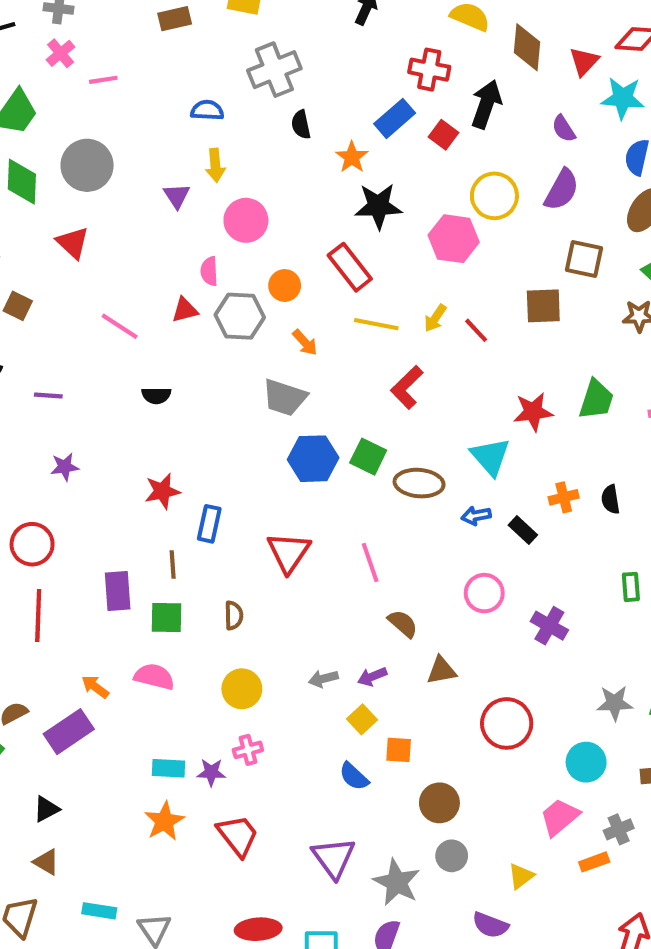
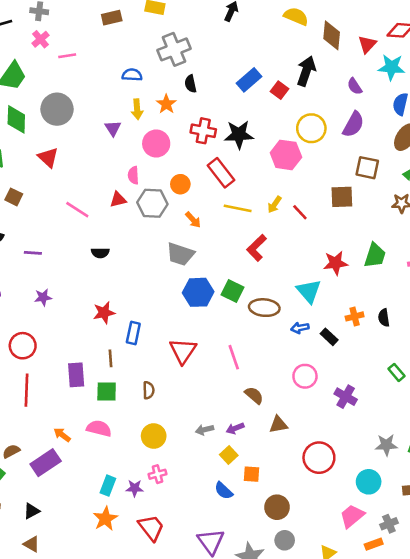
red cross: (429, 70) -> (203, 131), moved
orange star: (352, 157) -> (166, 104), moved
green rectangle: (631, 587) -> (397, 372), turned -36
cyan rectangle: (169, 768) -> (108, 486), turned -72

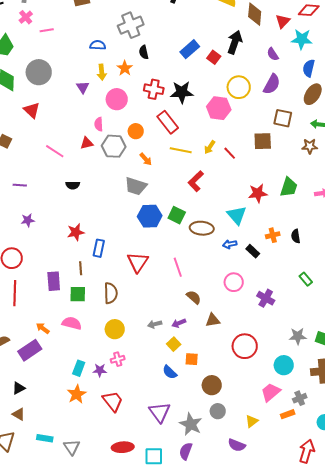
brown semicircle: (149, 390) -> (111, 293), size x1.5

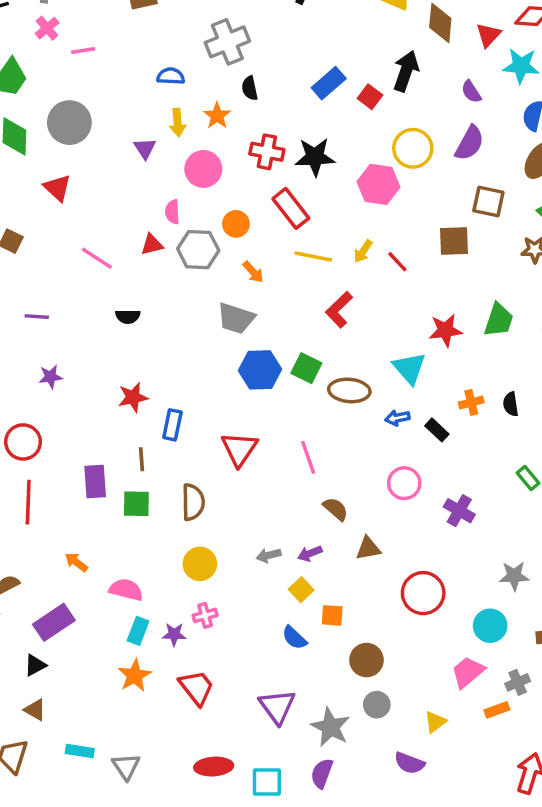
pink semicircle: (72, 323) -> (126, 590), moved
purple rectangle: (30, 350) -> (54, 622), moved

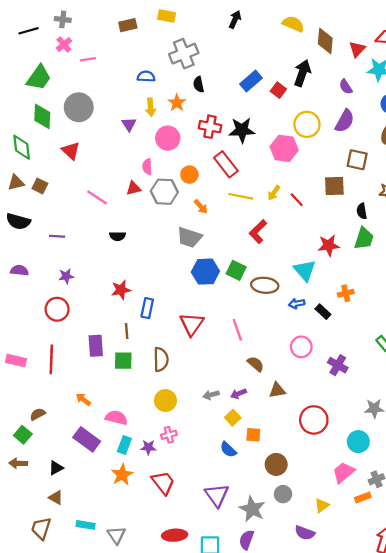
black semicircle: (511, 404) -> (362, 211), moved
red circle: (23, 442) -> (57, 309), moved
purple rectangle: (54, 622) -> (87, 439), moved, turned 70

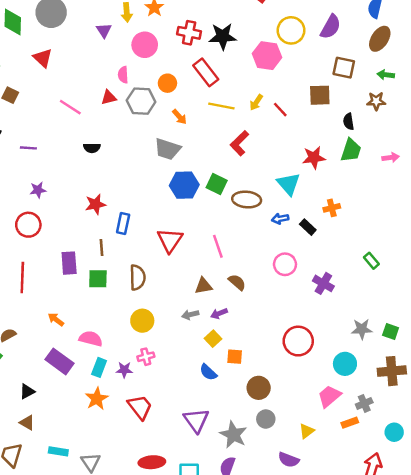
brown triangle: (277, 390) -> (203, 286), moved

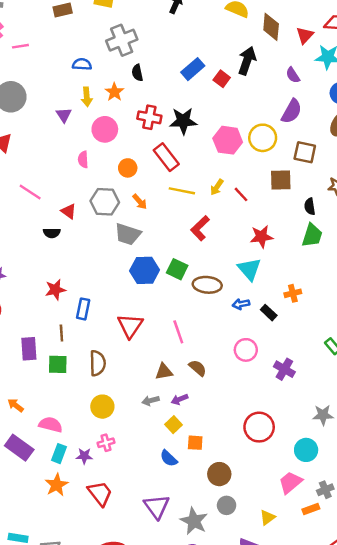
yellow circle: (291, 30) -> (263, 138), moved
red triangle: (109, 98) -> (69, 211), moved, turned 49
gray hexagon: (141, 101) -> (105, 202), moved
red star: (314, 158) -> (261, 237), moved

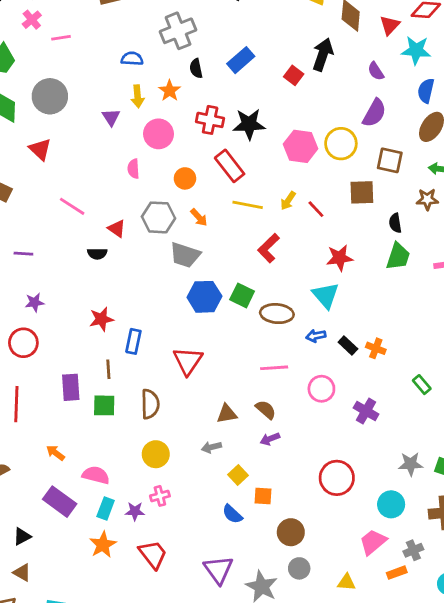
blue rectangle: (193, 69) -> (241, 60), moved
orange cross: (293, 293) -> (376, 348), moved, turned 35
pink line: (178, 332) -> (274, 368), moved, turned -75
purple arrow: (180, 399) -> (270, 439), moved
yellow triangle: (267, 517) -> (347, 582), turned 42

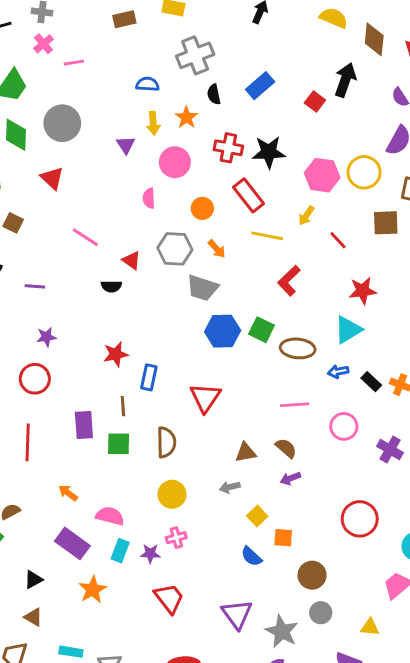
yellow arrow: (288, 201) -> (306, 216), moved
cyan triangle: (326, 295) -> (348, 330), turned 40
orange star: (103, 545) -> (93, 590), moved

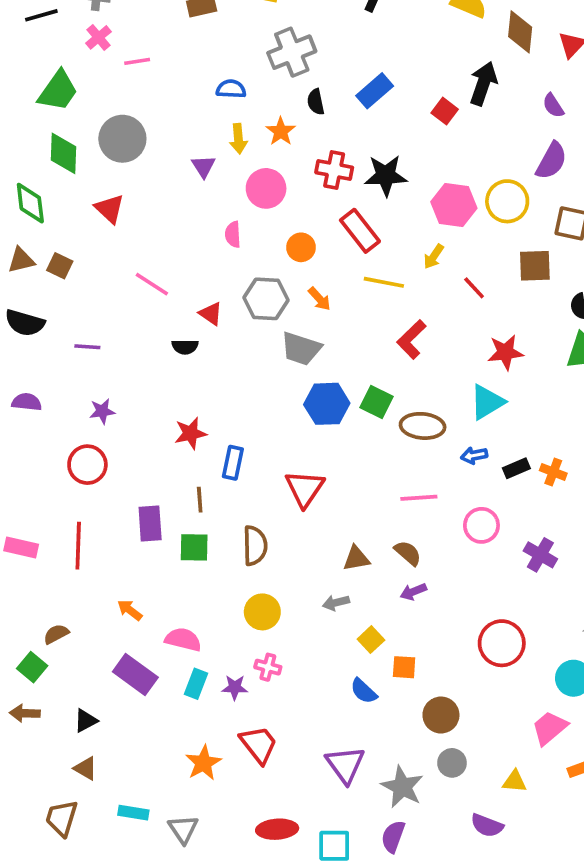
black rectangle: (371, 382) -> (516, 468), turned -66
pink cross: (176, 538) -> (268, 667), turned 30
orange star: (93, 590) -> (203, 763), moved

